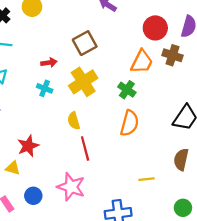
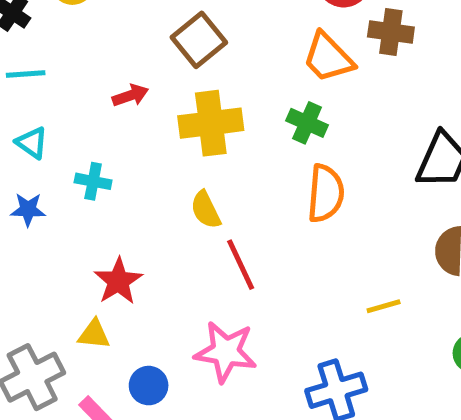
orange trapezoid: (142, 62) -> (328, 58), turned 120
yellow cross: (83, 82) -> (211, 123), turned 36
cyan cross: (45, 88) -> (93, 181), moved

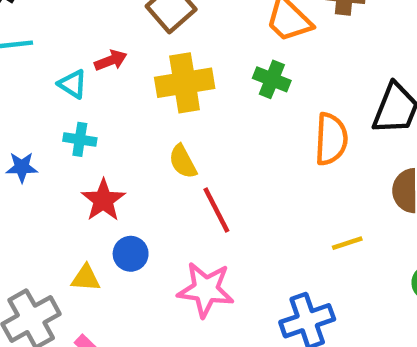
cyan triangle: (32, 143) -> (73, 84), moved
orange semicircle: (326, 193) -> (331, 139), moved
red star: (118, 281) -> (103, 200), moved
blue circle: (149, 386) -> (131, 254), moved

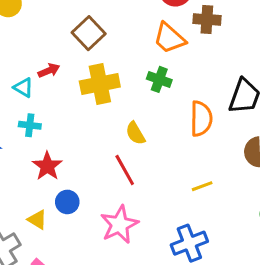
yellow semicircle: (183, 162) -> (135, 133), moved
yellow line: (347, 243) -> (202, 186), moved
yellow triangle: (86, 278) -> (37, 220), turned 30
pink star: (206, 290) -> (119, 224), turned -30

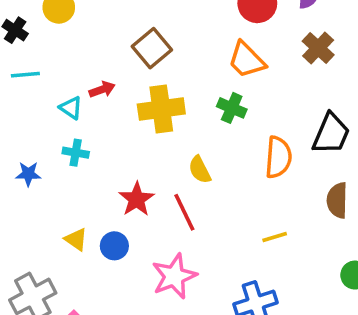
brown cross: (207, 20) -> (318, 48), moved, turned 36
red star: (47, 166) -> (137, 199), moved
yellow triangle: (37, 220) -> (76, 239), moved

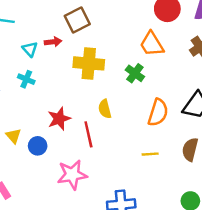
brown square: (152, 48) -> (77, 20), moved
yellow line: (275, 237) -> (150, 154), moved

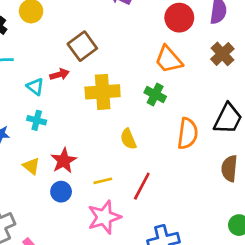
red star: (59, 119) -> (64, 161), moved
red line: (88, 134) -> (142, 186), moved, turned 50
yellow triangle: (14, 136) -> (31, 166), moved
yellow line: (150, 154) -> (103, 181), moved

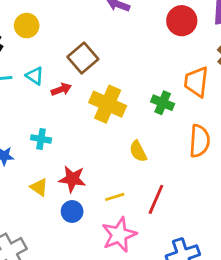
orange trapezoid: (169, 59) -> (196, 82), moved, turned 52
cyan triangle: (35, 87) -> (35, 76), moved
yellow cross: (103, 92) -> (108, 104), turned 32
red star: (64, 161) -> (72, 179), turned -30

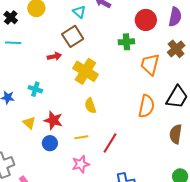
cyan triangle: (35, 76) -> (79, 12), moved
green cross: (163, 103) -> (126, 42), moved, turned -35
yellow semicircle: (138, 151) -> (90, 106), moved
pink star: (119, 235) -> (81, 164), size x0.7

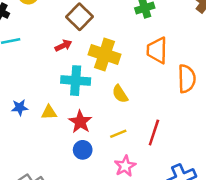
orange trapezoid: (150, 64) -> (157, 50), moved
cyan cross: (35, 89) -> (76, 81), moved, size x1.6
red star: (53, 120) -> (80, 122), turned 30
yellow triangle: (29, 123) -> (49, 112), moved, turned -32

